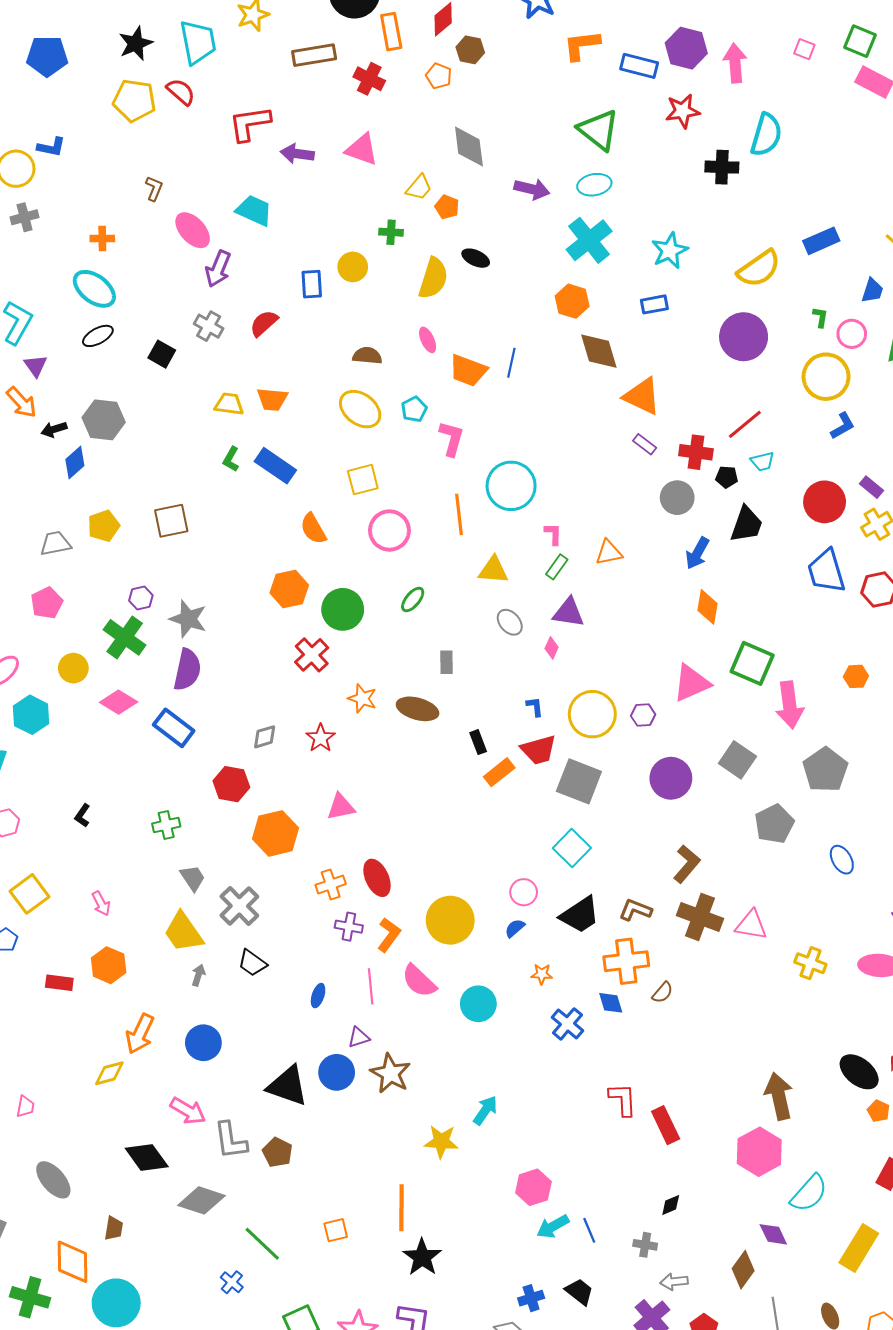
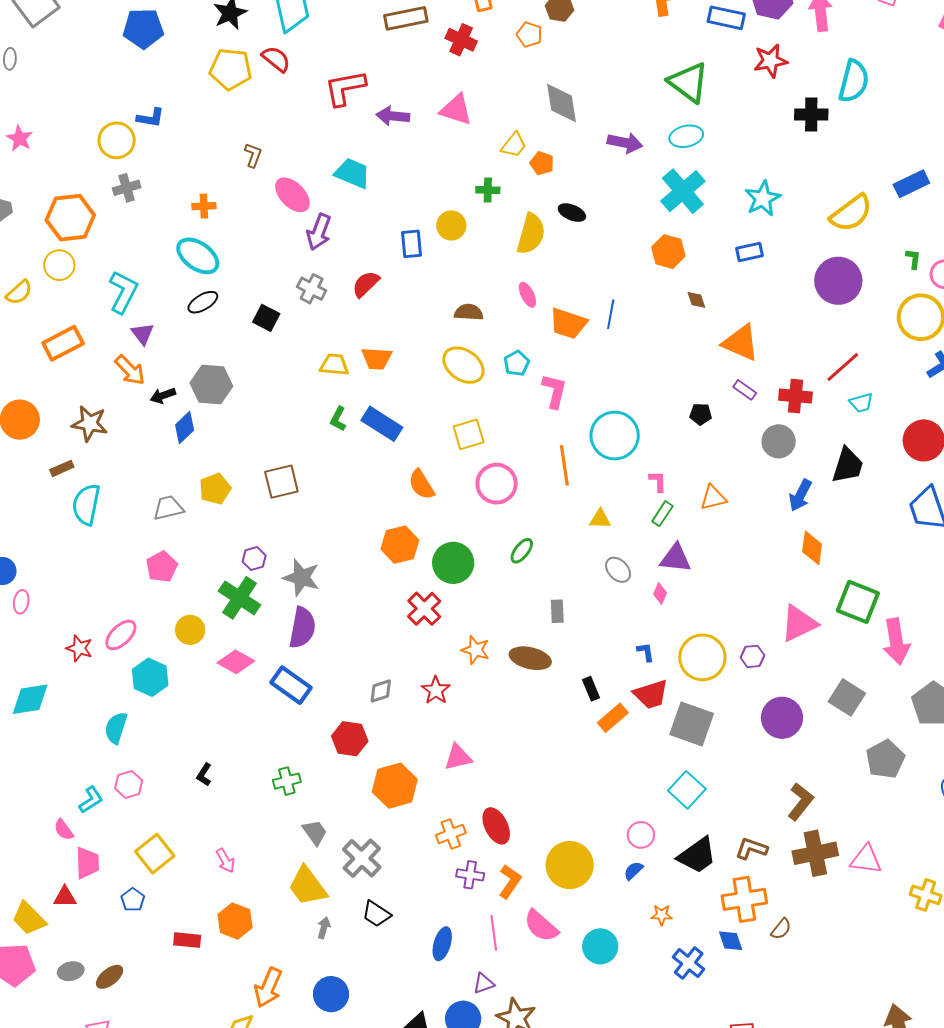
brown diamond: (599, 351) -> (696, 300), size x0.5
black pentagon: (727, 477) -> (701, 414), moved
yellow triangle: (493, 570) -> (600, 519), size x0.7
brown cross: (700, 917) -> (815, 853), turned -30
blue ellipse: (318, 996) -> (442, 944), size x1.4

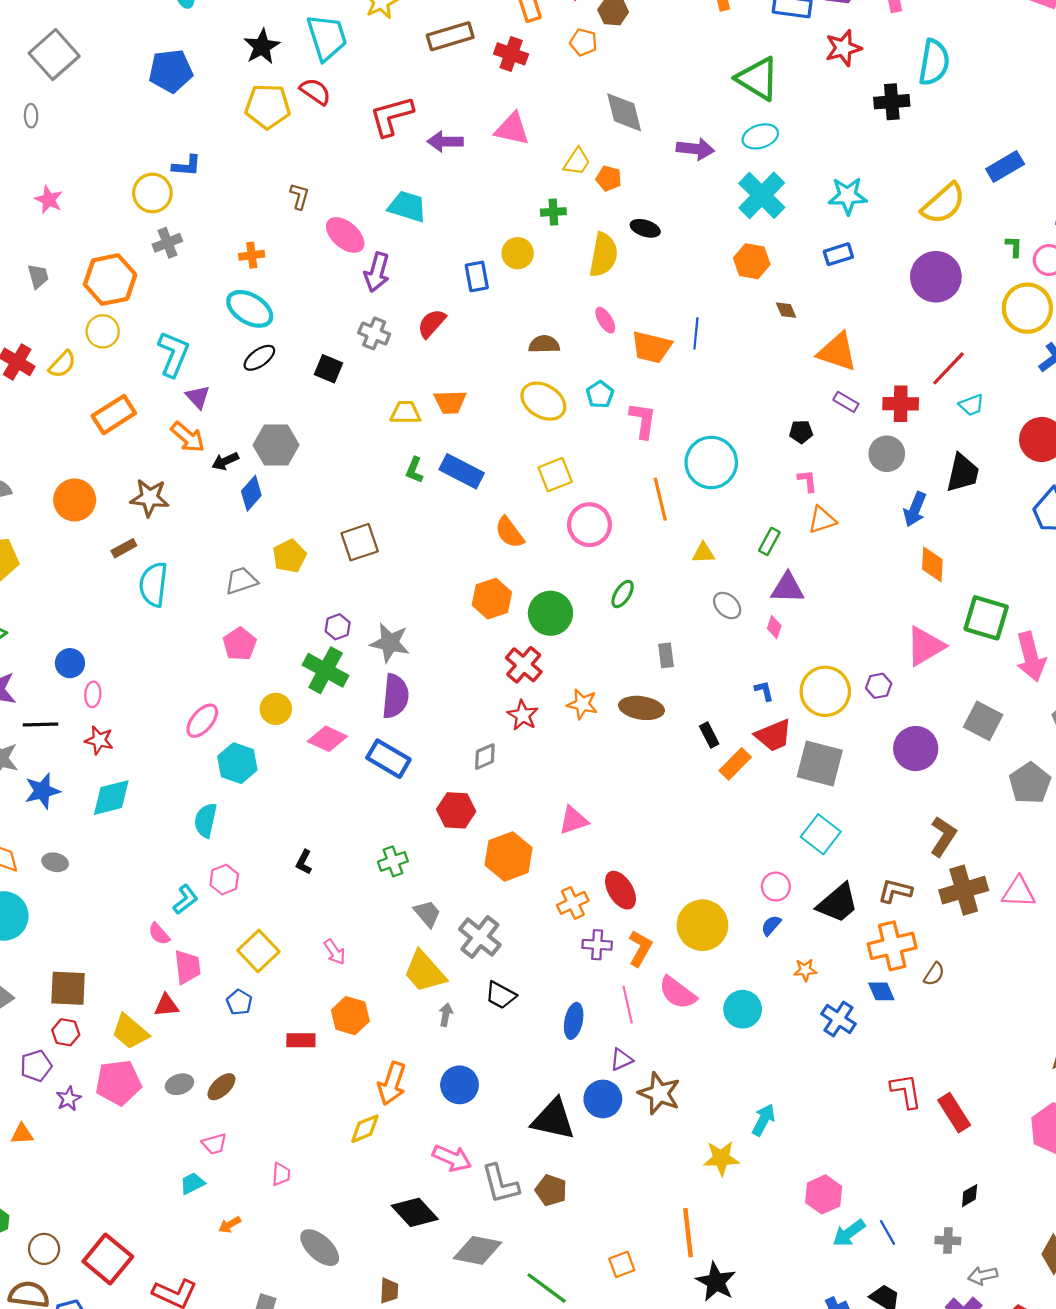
cyan star: (763, 199) -> (848, 196), turned 30
pink L-shape: (658, 481) -> (807, 481), moved
red star: (79, 648) -> (99, 740), moved
red star: (436, 690) -> (523, 715), moved

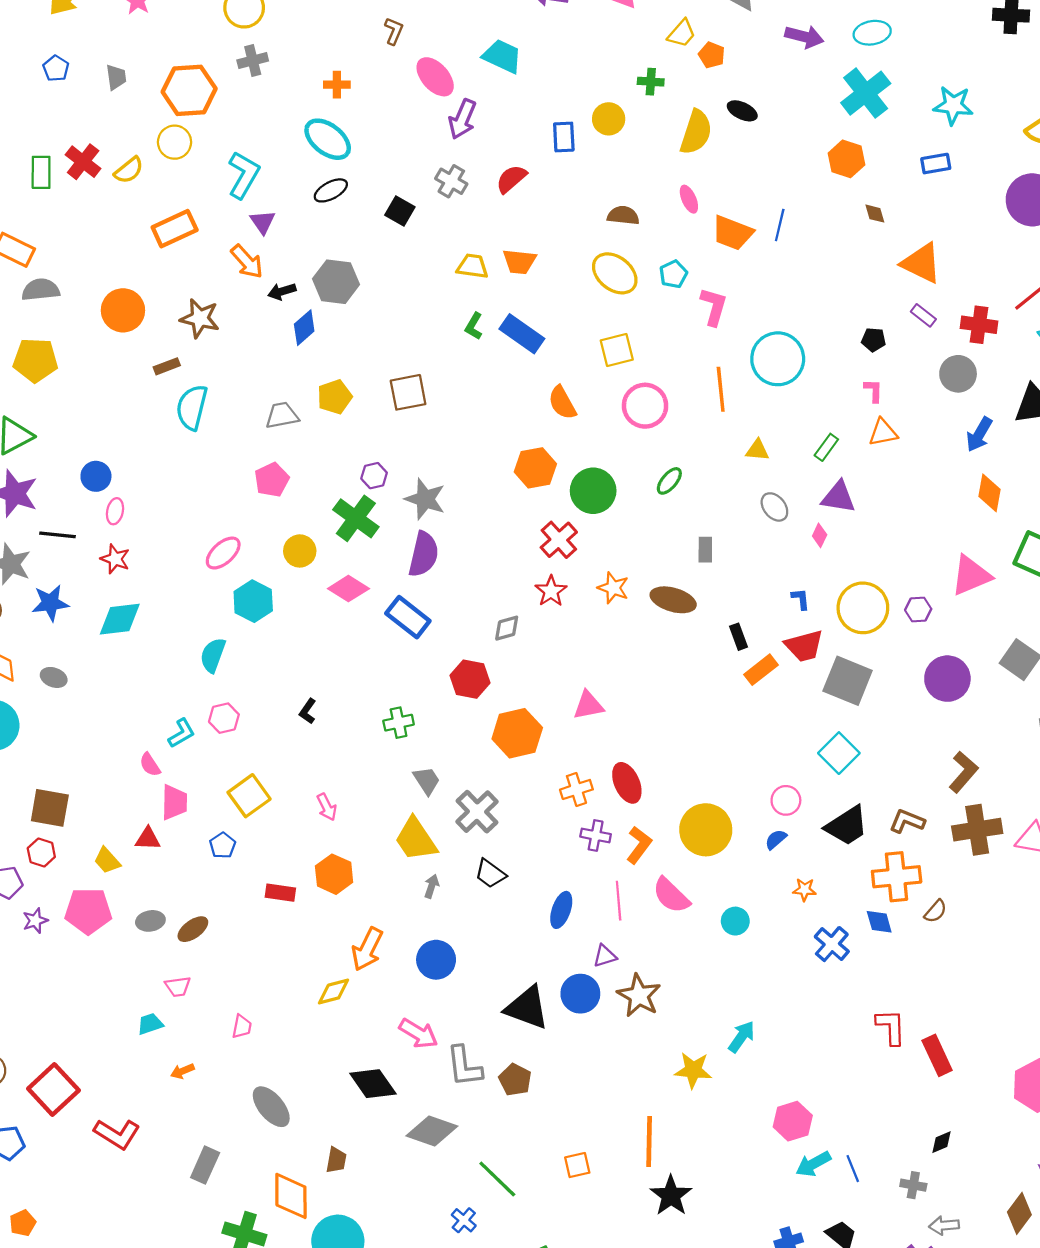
cyan circle: (743, 1009) -> (735, 921), size x0.7
yellow trapezoid: (130, 1032) -> (107, 861), size x0.7

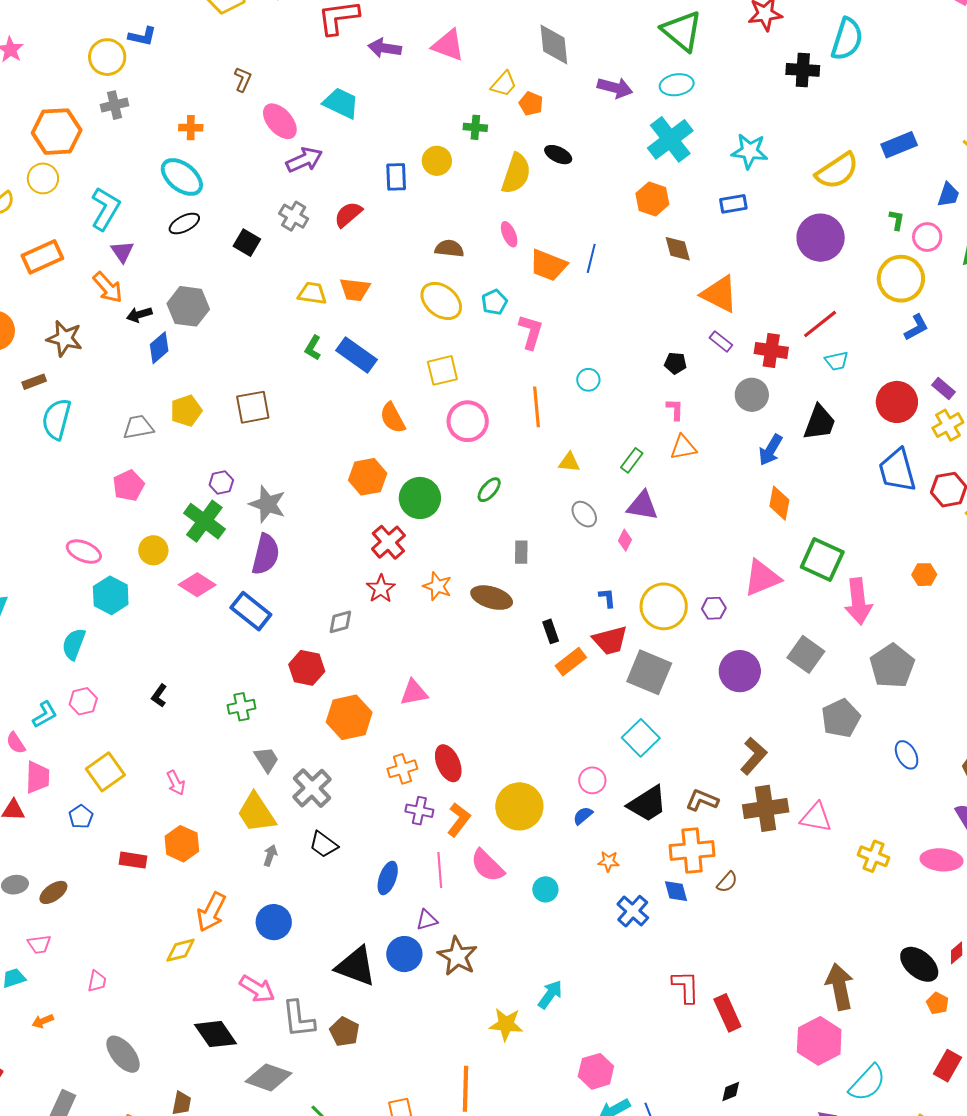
purple arrow: (462, 119) -> (304, 160), turned -138
brown diamond: (875, 214) -> (678, 249), size x1.4
cyan circle: (778, 359) -> (588, 380), size x0.5
pink ellipse: (223, 553) -> (84, 552), turned 64

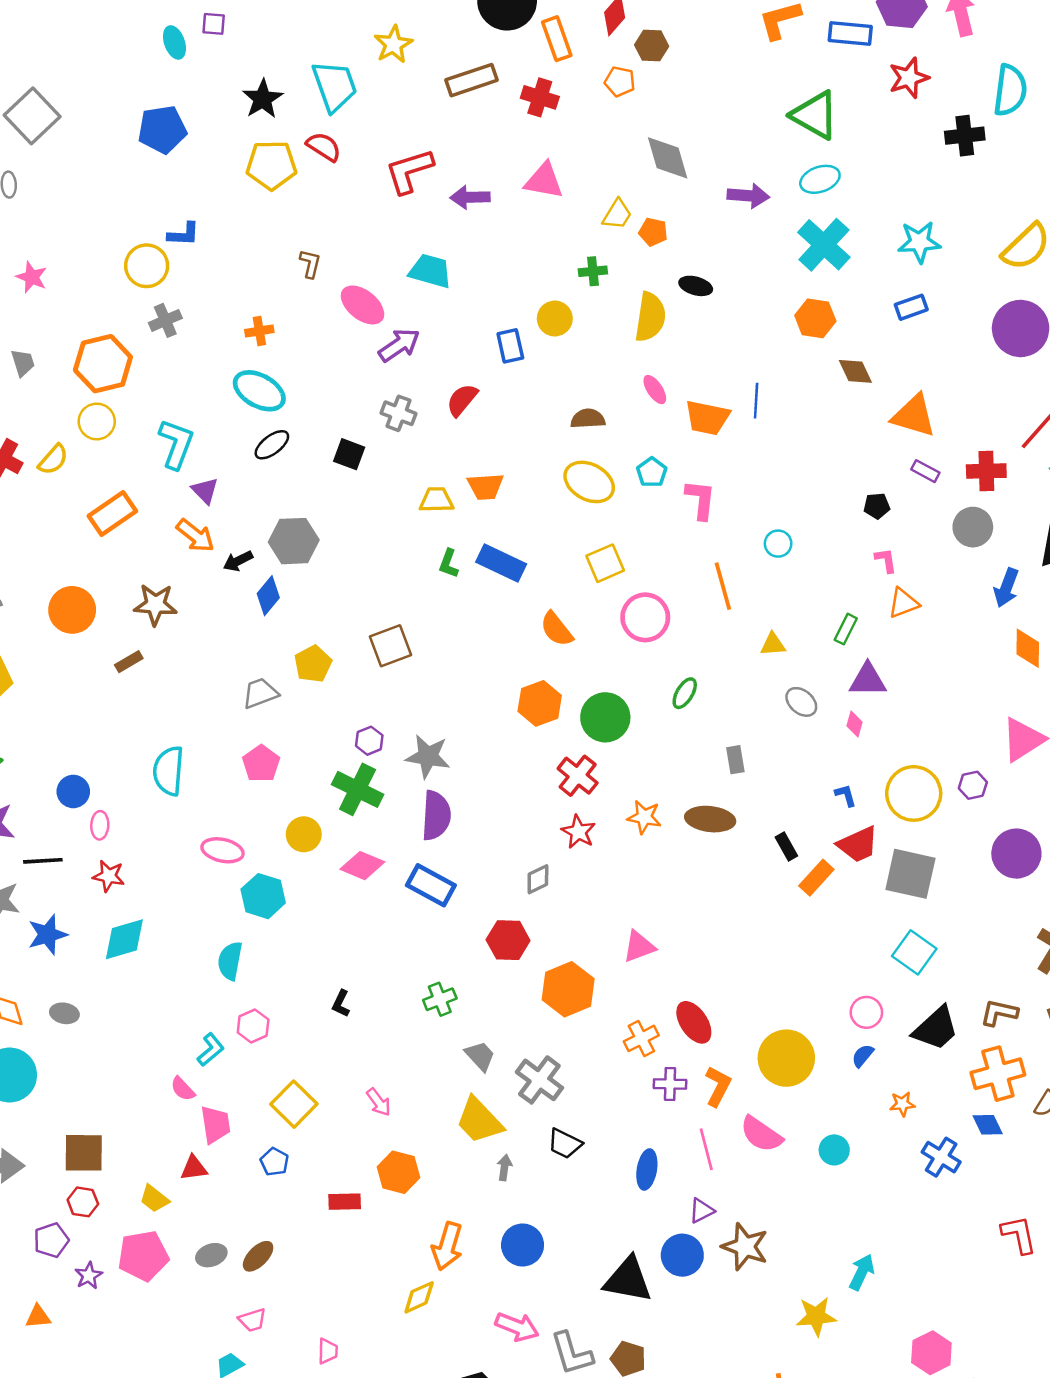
cyan semicircle: (57, 419) -> (168, 771), moved

